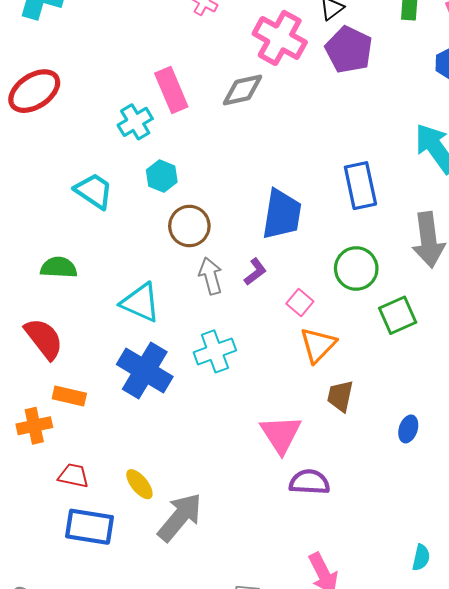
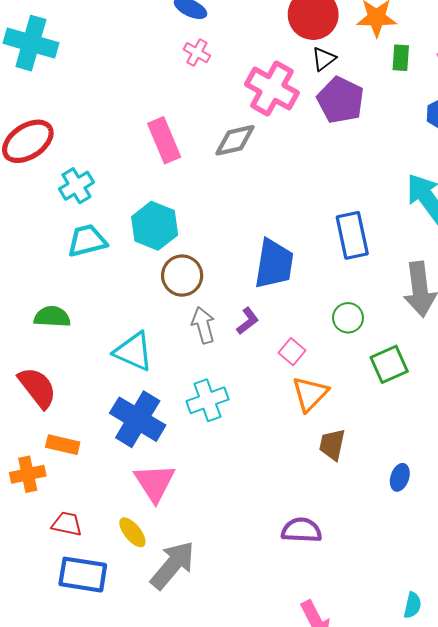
cyan cross: (135, 122) -> (76, 186), moved
cyan hexagon: (162, 176) -> (155, 226), size x1.5
cyan trapezoid: (94, 191) -> (87, 241), turned -48
green circle: (356, 269) -> (348, 318), size x0.7
pink triangle: (281, 434) -> (155, 483), moved

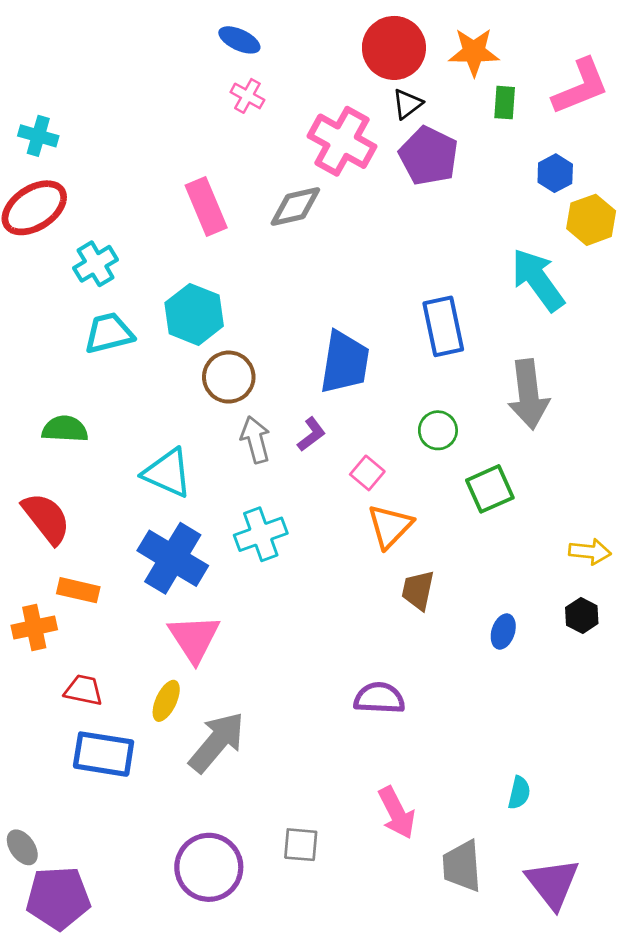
cyan cross: (31, 43) -> (38, 136), moved, size x0.6
yellow ellipse: (132, 532) -> (166, 701), turned 64

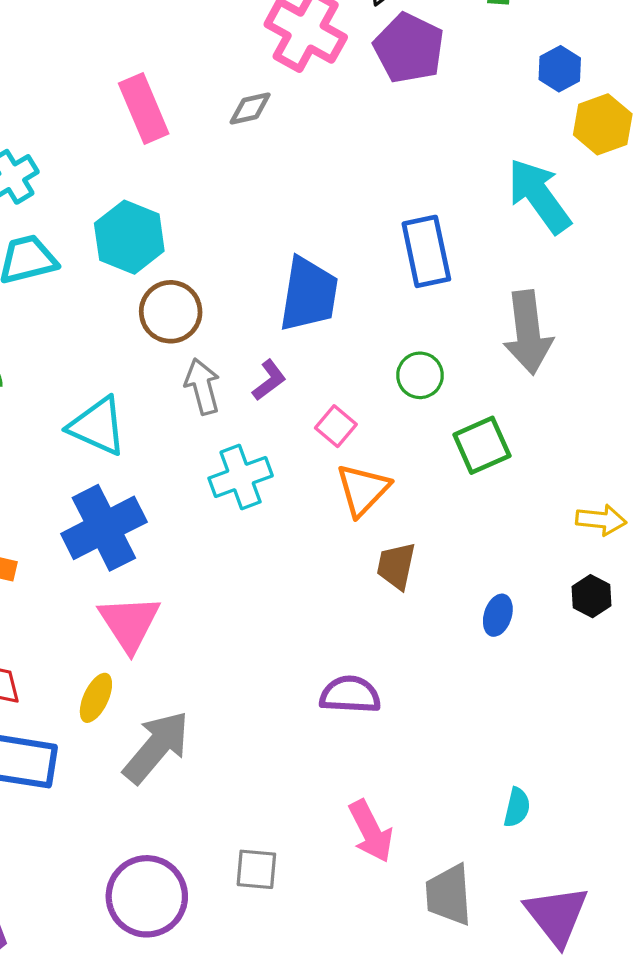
gray diamond: (295, 207) -> (250, 108), size x0.7
cyan cross: (261, 534) -> (241, 477), moved
blue cross: (173, 558) -> (104, 528), turned 32

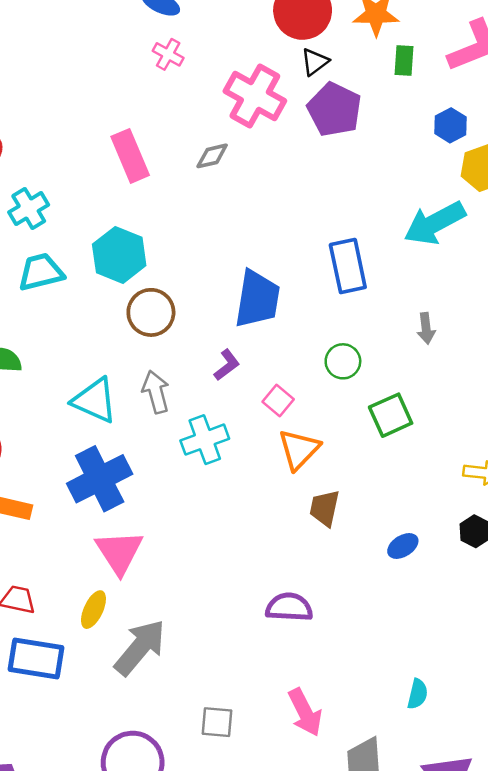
cyan arrow: (539, 196) -> (435, 223), turned -82
gray arrow: (528, 332) -> (426, 328), size x0.5
gray arrow: (202, 386) -> (156, 392), moved
blue ellipse: (498, 615) -> (403, 546), turned 40
gray square: (256, 869) -> (217, 722), moved

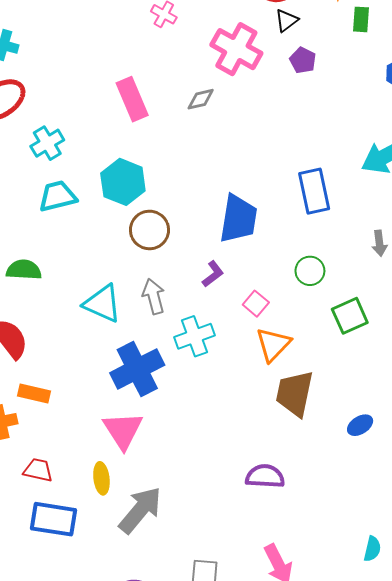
purple pentagon: (334, 109) -> (303, 60), size x0.6
blue cross: (100, 479) -> (137, 369), moved
brown trapezoid: (325, 508) -> (295, 393), size x1.5
yellow ellipse: (93, 610) -> (101, 478), turned -32

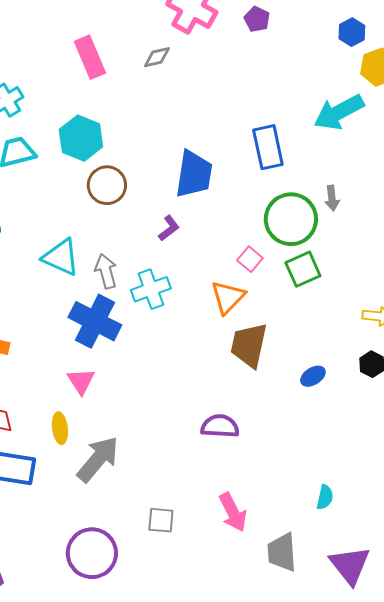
green circle: (310, 271) -> (291, 219), moved, size x1.8
gray arrow: (154, 296) -> (106, 271), moved
pink square: (256, 304) -> (250, 259), moved
blue cross: (137, 369) -> (95, 321), turned -36
pink triangle: (123, 430) -> (81, 381), size x0.7

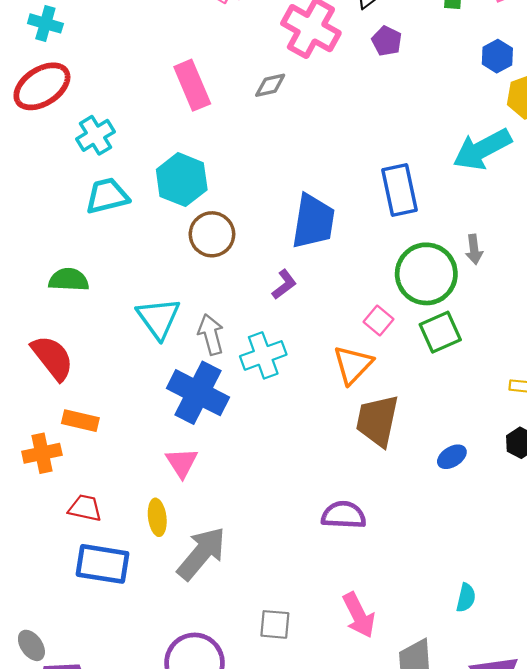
cyan triangle: (61, 257) -> (158, 318), turned 30

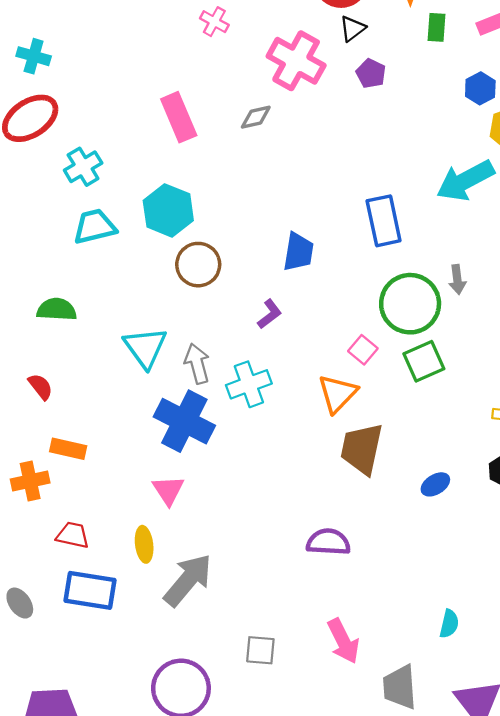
blue trapezoid: (313, 221) -> (298, 252), size x0.7
red semicircle: (52, 358) -> (40, 387), size x0.6
gray ellipse: (31, 645) -> (20, 603), moved

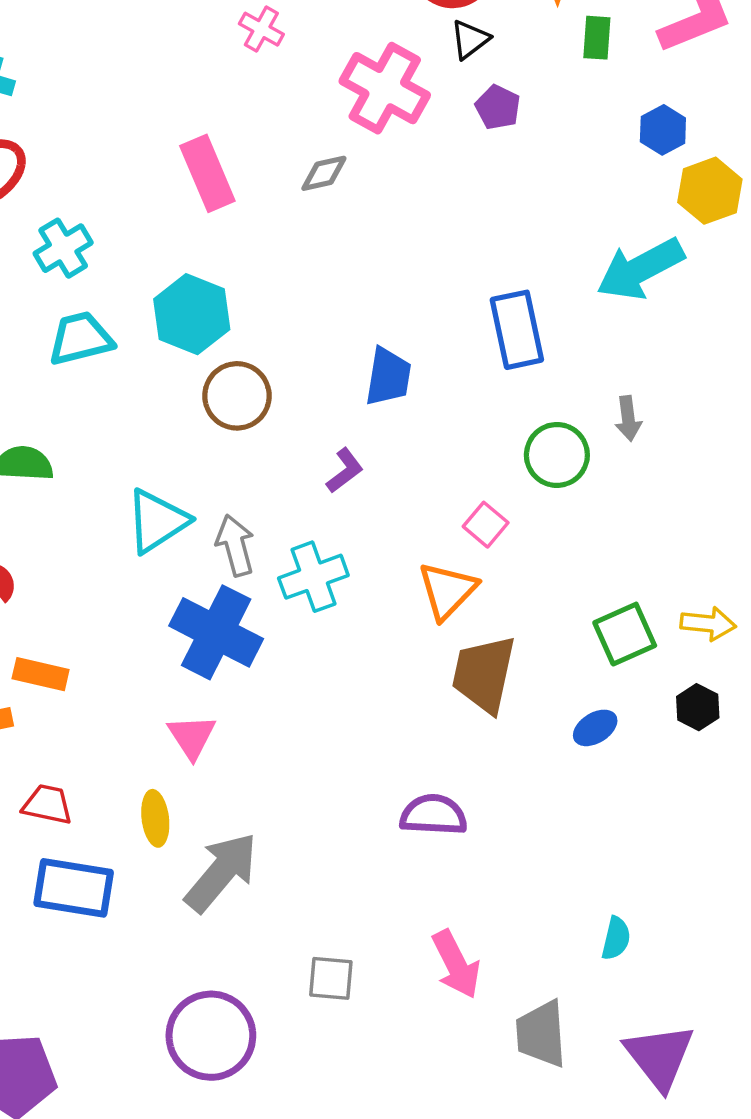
green circle: (410, 304) -> (557, 455), size x0.7
cyan triangle: (145, 347) -> (157, 521), turned 33
green square: (424, 361) -> (625, 634), moved

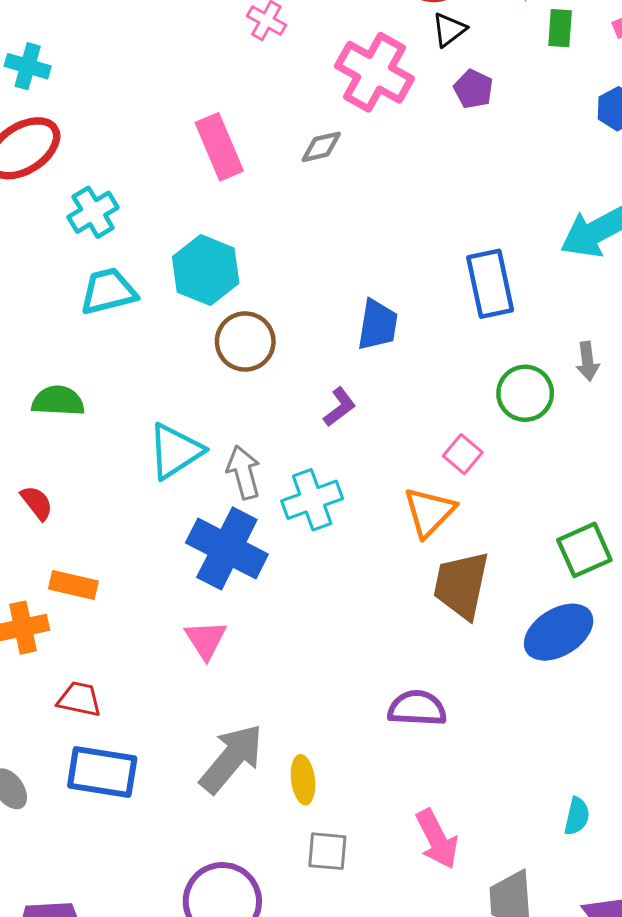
blue ellipse: (595, 728) -> (559, 632), size x1.8
yellow ellipse: (155, 818) -> (303, 780), moved

